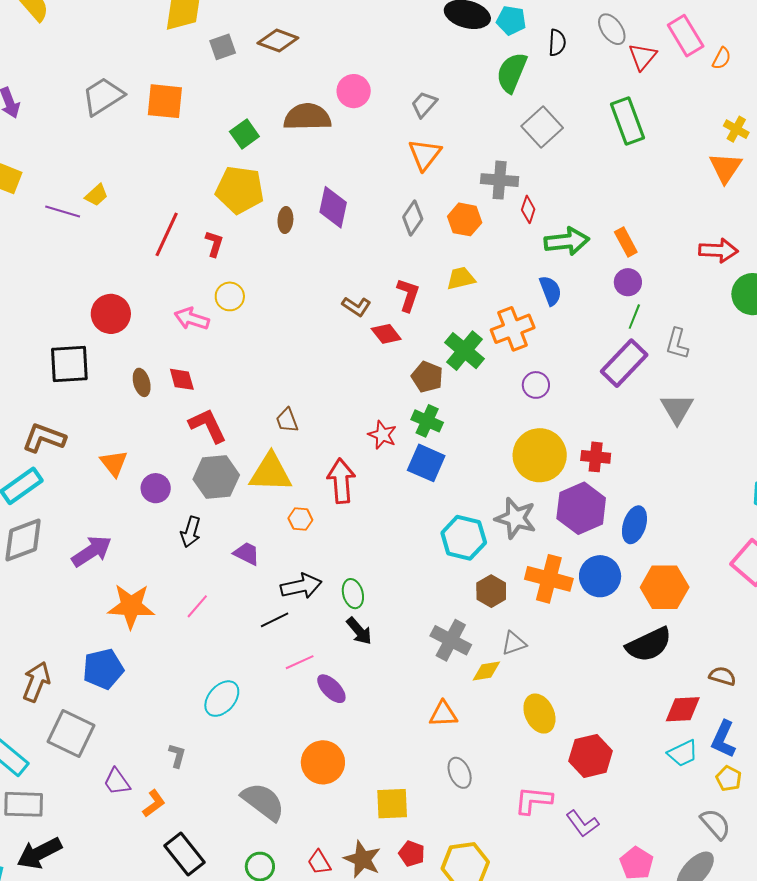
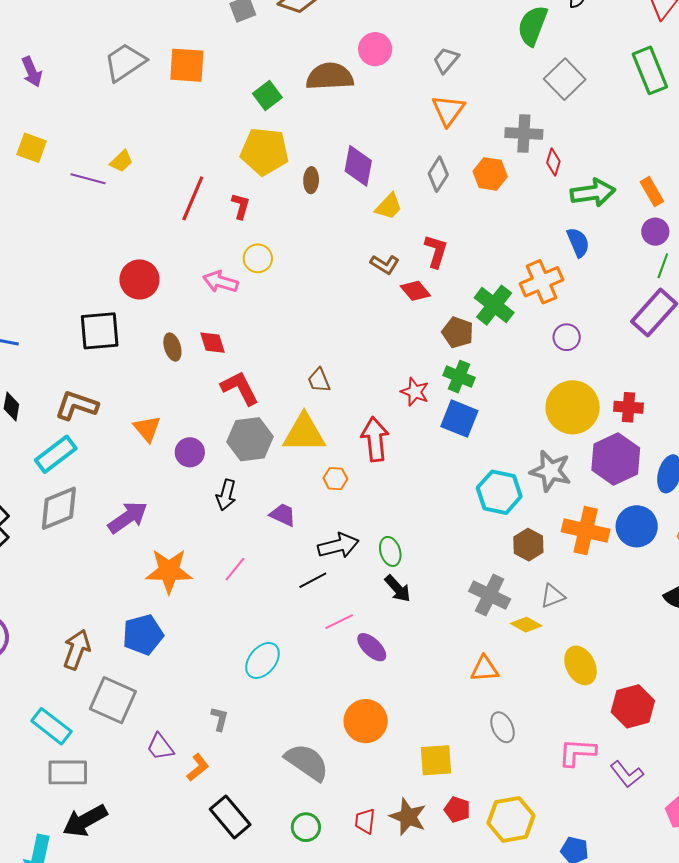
yellow trapezoid: (461, 278) -> (389, 206), moved, turned 148
yellow diamond: (486, 671) -> (526, 625), turned 40
red trapezoid: (319, 862) -> (365, 821), turned 40

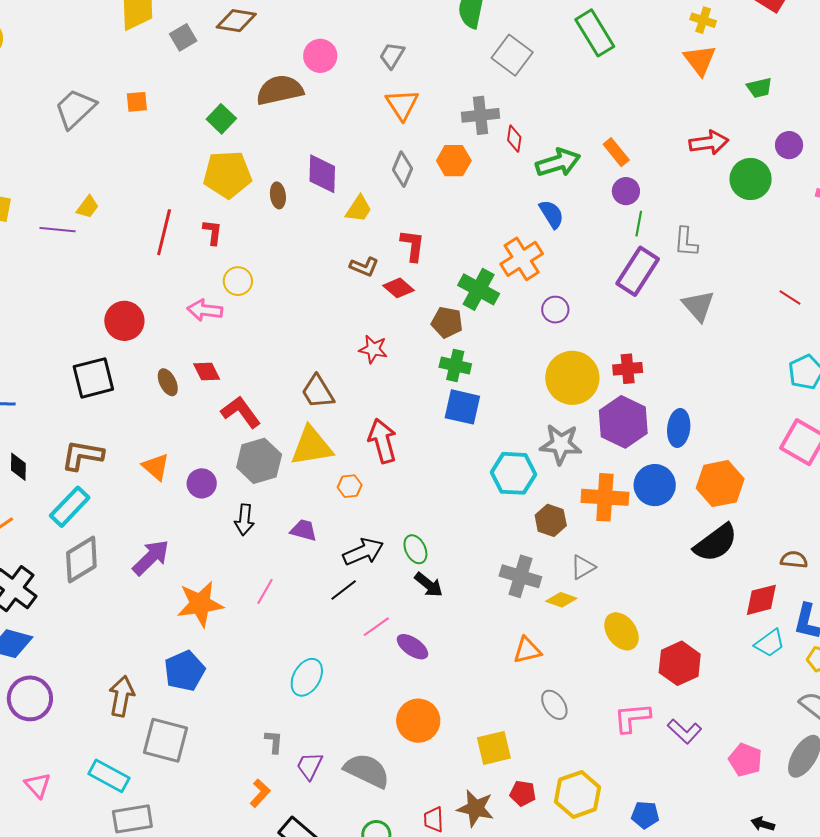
orange square: (187, 65) -> (137, 102), size x0.6
brown trapezoid: (319, 380) -> (318, 392), size x1.4
red star: (415, 392) -> (373, 349), moved
purple trapezoid: (160, 747) -> (310, 766), moved, turned 72

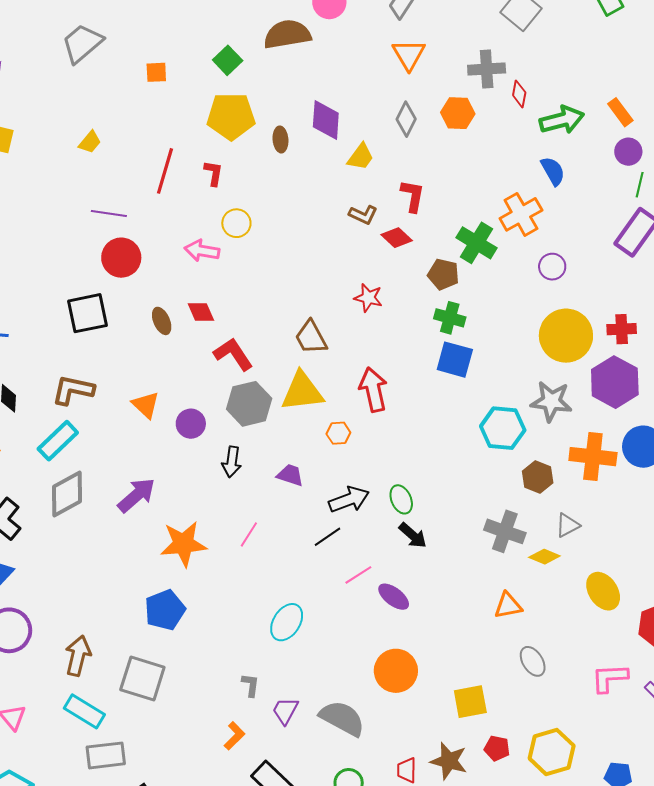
orange square: (137, 102) -> (156, 72), moved
purple line: (58, 230) -> (109, 214), moved
brown arrow: (122, 696) -> (78, 656), moved

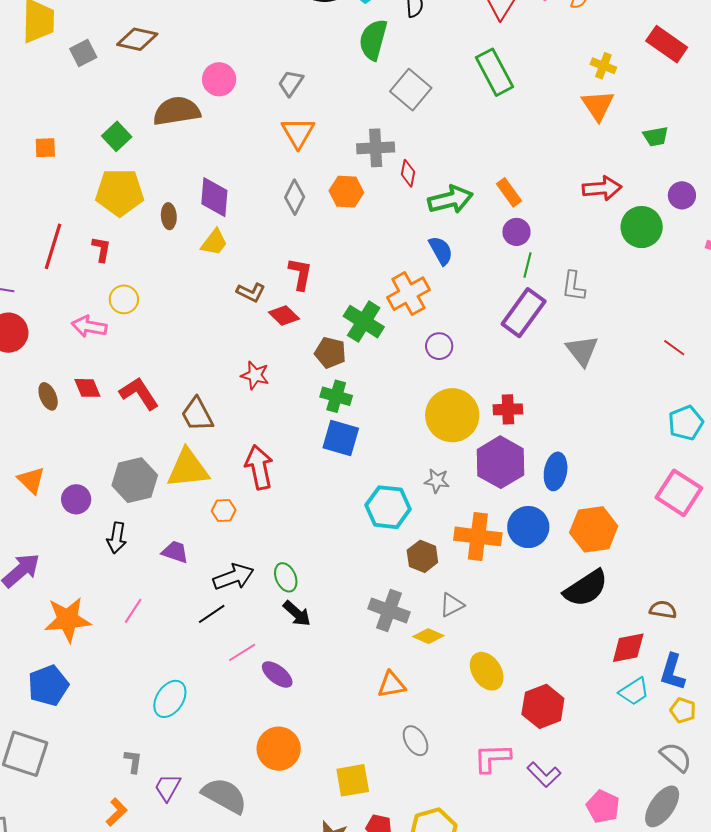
yellow trapezoid: (361, 157) -> (214, 242), moved
red L-shape: (233, 354) -> (139, 393), moved
gray star: (551, 401) -> (437, 481), size x0.6

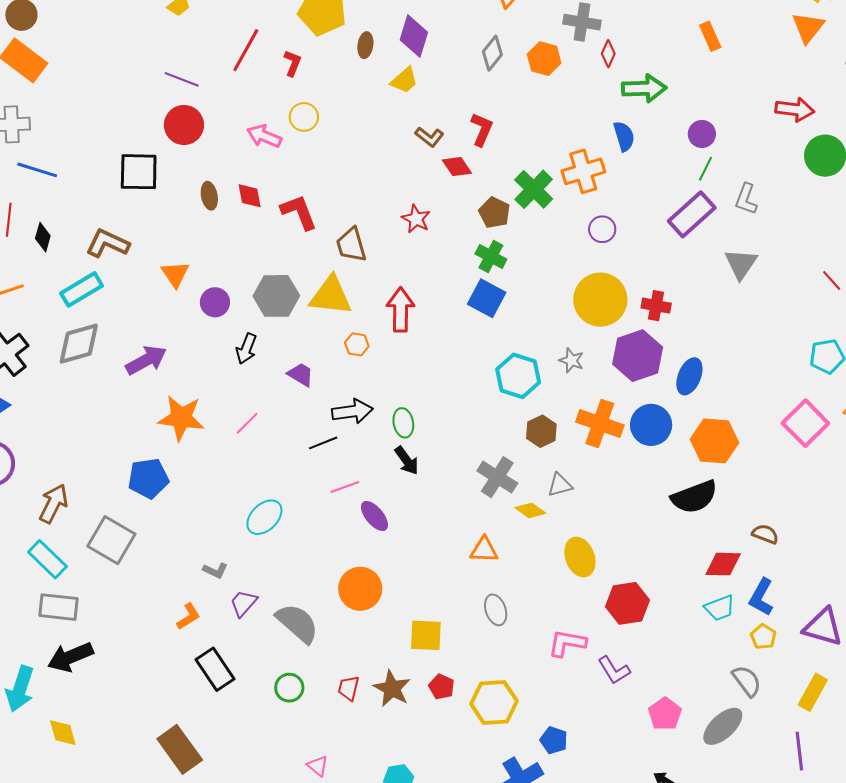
orange rectangle: (509, 192) -> (710, 36), moved
gray L-shape: (133, 761) -> (215, 570), turned 95

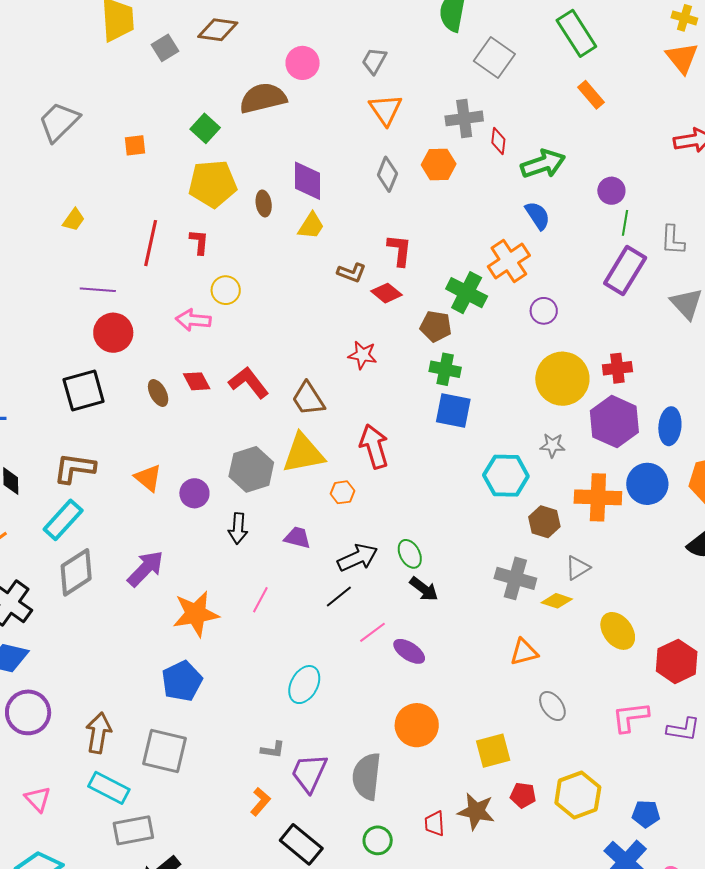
purple trapezoid: (243, 603) -> (309, 773), size x1.4
gray semicircle: (297, 623) -> (367, 776), turned -108
purple L-shape: (614, 670) -> (683, 729), turned -32

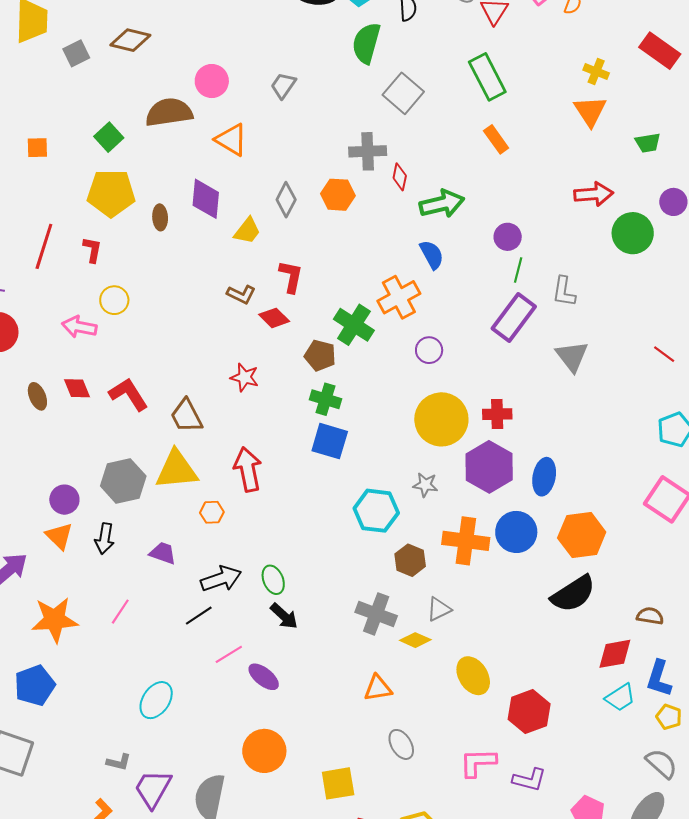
orange triangle: (386, 110) -> (231, 140), moved, turned -30
yellow trapezoid: (311, 226) -> (247, 231), moved
orange triangle: (148, 478) -> (59, 536), moved

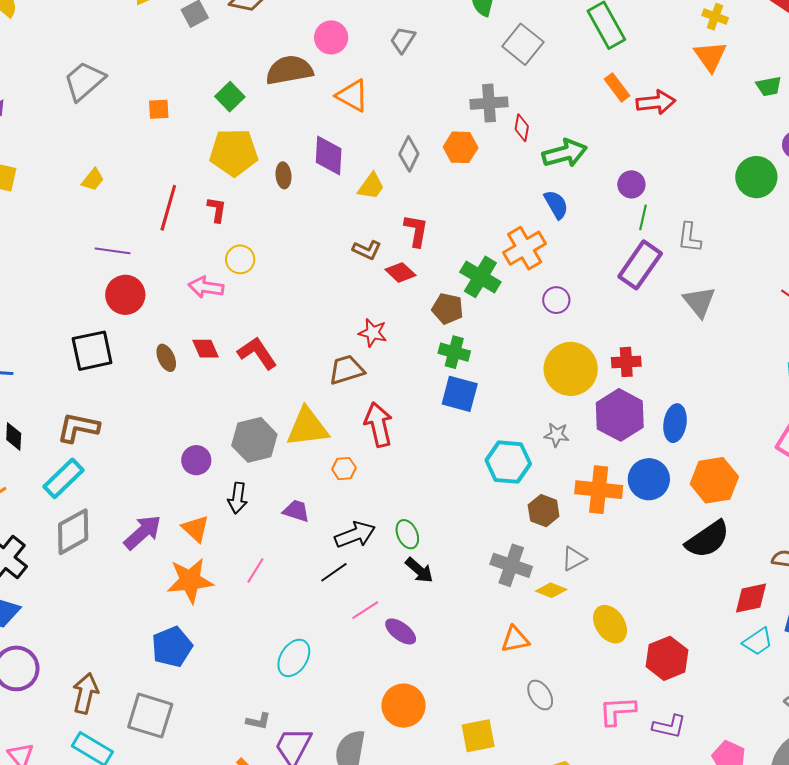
red arrow: (594, 194) -> (656, 102), moved
brown trapezoid: (186, 416) -> (347, 370), moved, turned 102
orange triangle: (59, 536) -> (196, 529), moved

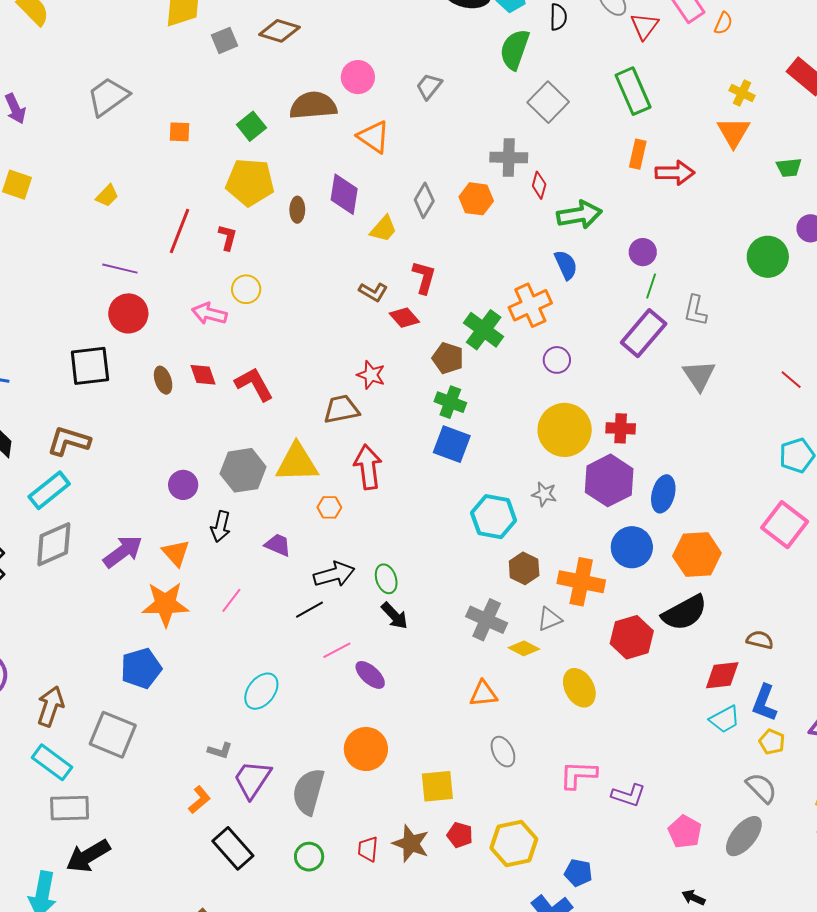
orange rectangle: (617, 87) -> (638, 154), turned 44
orange cross: (599, 490) -> (581, 582), moved
red hexagon: (667, 658) -> (632, 637), moved

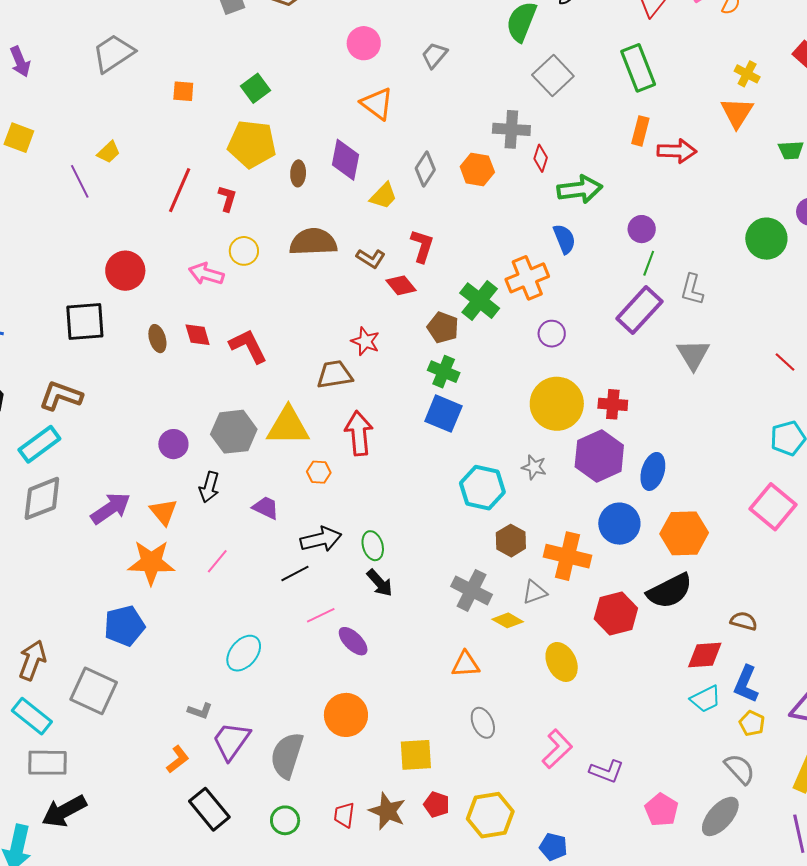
brown semicircle: (313, 106) -> (313, 242), moved
purple line: (120, 269) -> (80, 181), moved, turned 48
pink L-shape: (578, 775) -> (557, 749), turned 132

